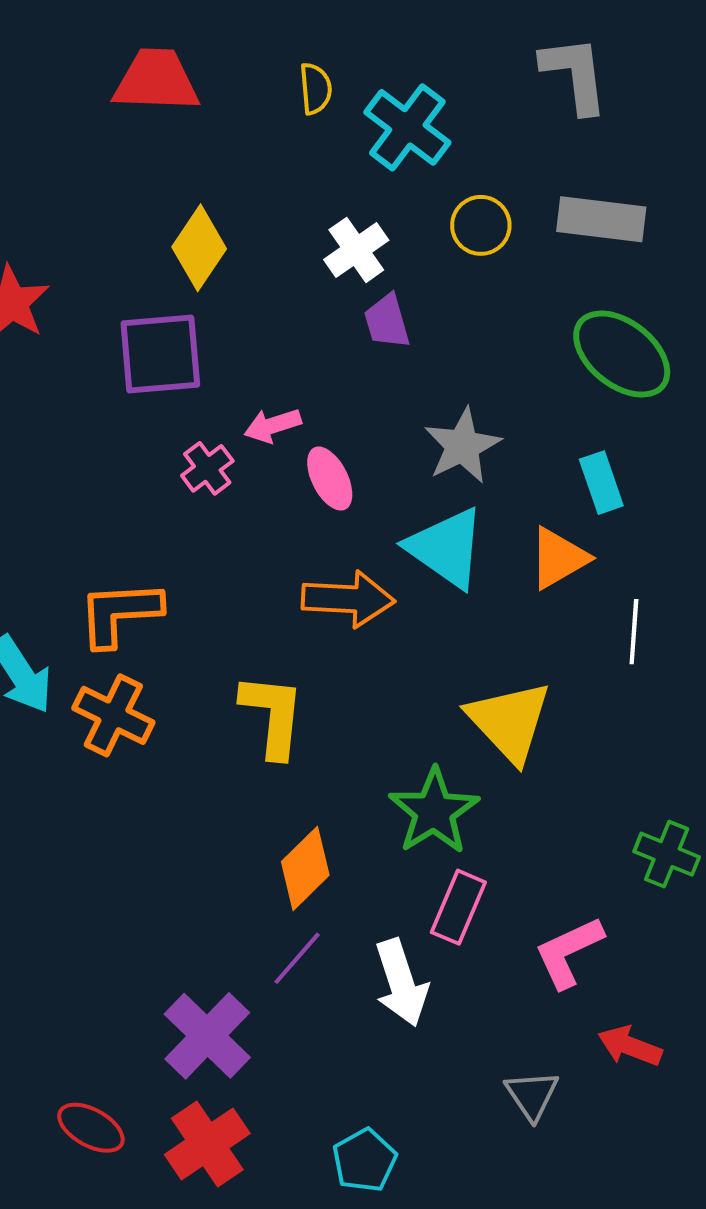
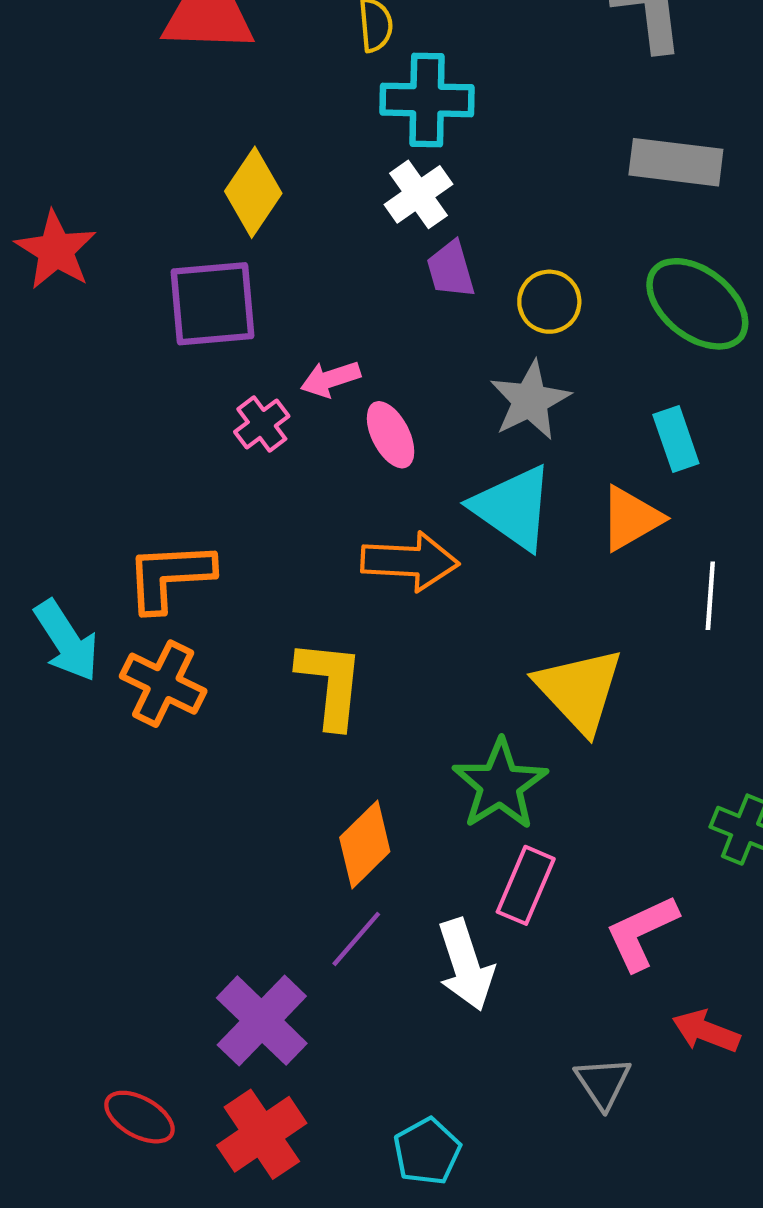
cyan cross: (407, 127) -> (427, 100), moved, turned -36
yellow circle: (481, 225) -> (549, 302), moved

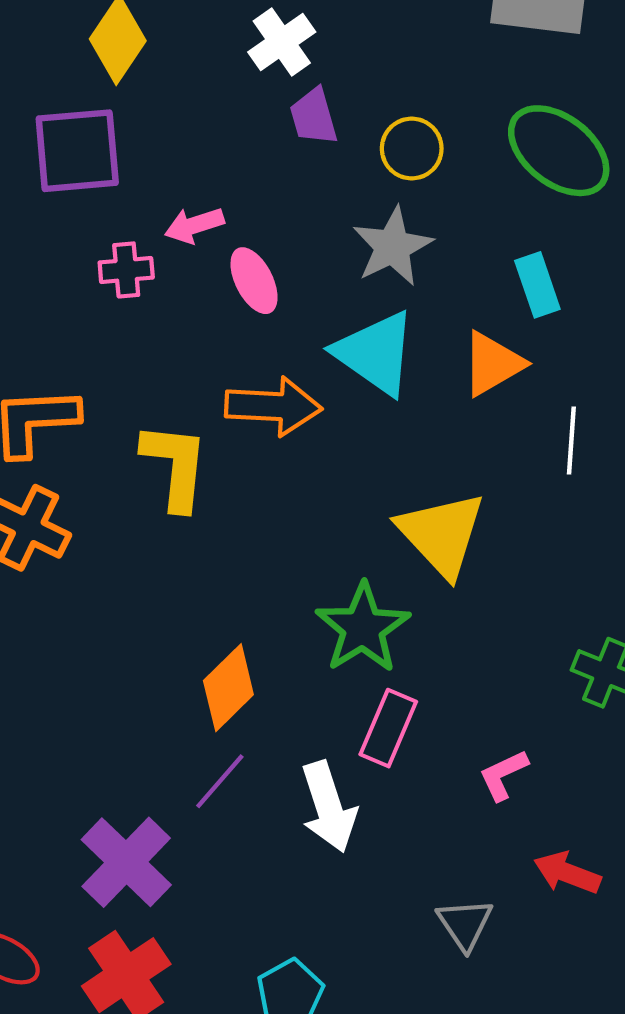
pink cross: (262, 424) -> (126, 270), turned 32
yellow L-shape: (330, 684) -> (175, 466), moved
pink L-shape: (642, 933) -> (503, 775), size x0.7

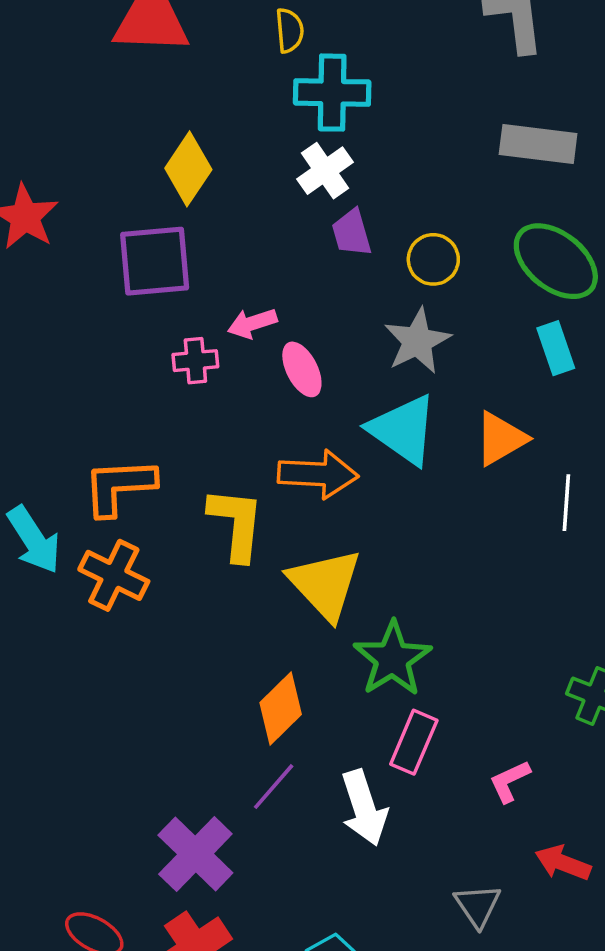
cyan rectangle: (537, 285) -> (556, 348), moved
yellow triangle: (442, 534) -> (325, 584), moved

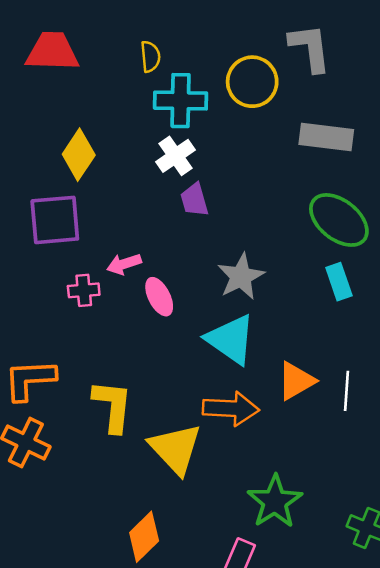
yellow circle: (433, 259) -> (252, 82), moved, size x1.4
orange triangle: (501, 439) -> (296, 381), moved
orange arrow: (318, 474) -> (231, 409), moved
green star: (392, 659) -> (275, 502), moved

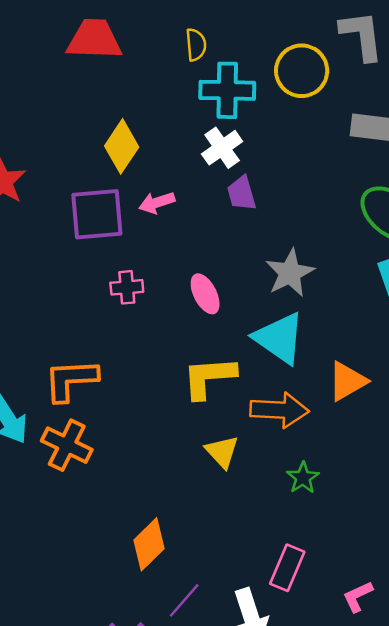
pink arrow: (124, 264) -> (157, 203), moved
yellow L-shape: (113, 406) -> (209, 377), moved, turned -100
yellow triangle: (175, 449) -> (222, 452), size x0.6
green star: (275, 502) -> (303, 478), moved, size x0.6
orange diamond: (144, 537) -> (149, 544), moved

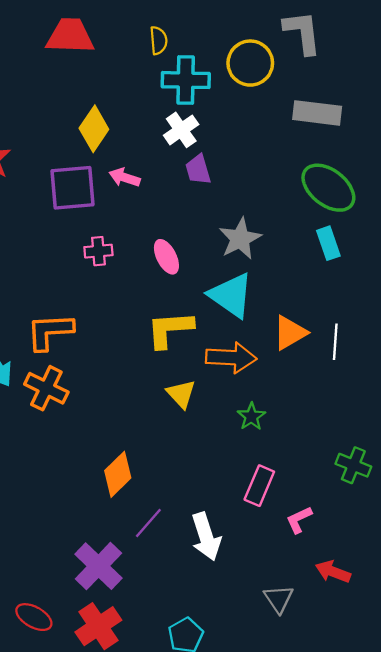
pink arrow: (157, 203) -> (125, 177), turned 36
pink rectangle: (287, 568) -> (259, 486), moved

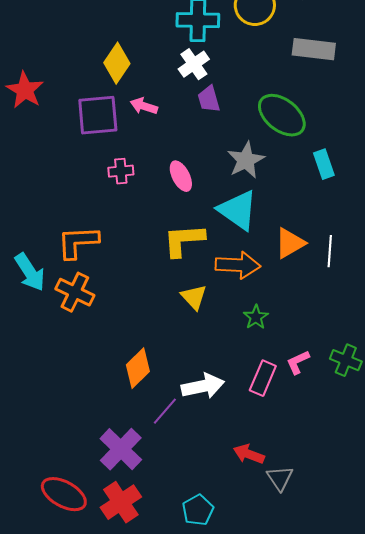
green ellipse: (328, 188) -> (282, 115), moved
pink L-shape: (299, 520) -> (298, 362), moved
white arrow: (206, 537) -> (203, 386), moved, turned -84
red arrow: (333, 572) -> (249, 454), moved
red ellipse: (34, 617) -> (64, 494), size x1.4

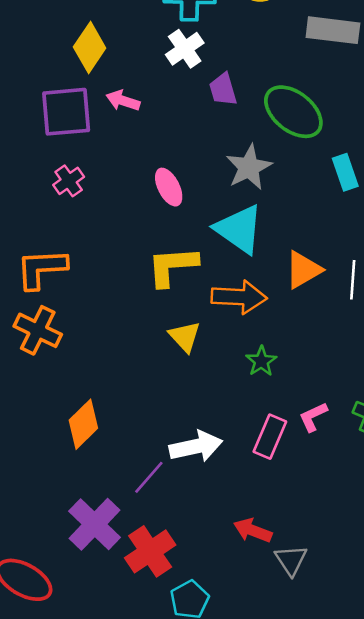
purple trapezoid: (209, 99) -> (223, 89), moved
pink cross: (121, 171) -> (69, 181), moved, turned -30
orange diamond: (138, 368) -> (83, 424), moved
red cross: (121, 502) -> (150, 551), moved

